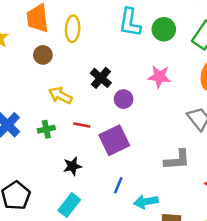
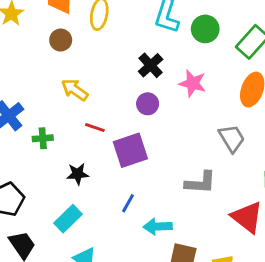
black cross: (101, 78) -> (151, 65), moved
green cross: (46, 129) -> (43, 138), moved

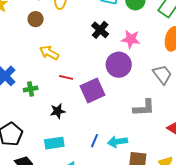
purple circle: (148, 104) -> (119, 65), moved, size x1.6
blue line: (128, 203) -> (94, 141), moved
cyan rectangle: (68, 219) -> (54, 143), turned 42

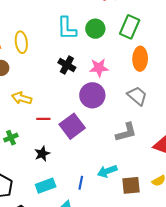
blue line: (94, 141) -> (81, 183), moved

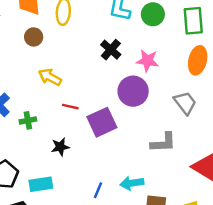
green rectangle: (130, 27) -> (193, 21), turned -40
cyan rectangle: (46, 186) -> (41, 184), moved

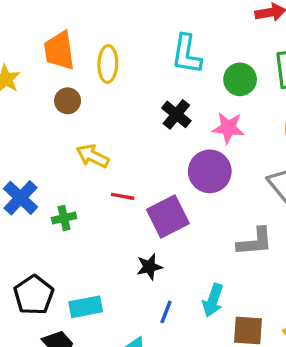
green circle: (153, 14) -> (240, 79), moved
black star: (60, 147) -> (149, 267), moved
cyan arrow: (132, 183) -> (213, 300), turned -60

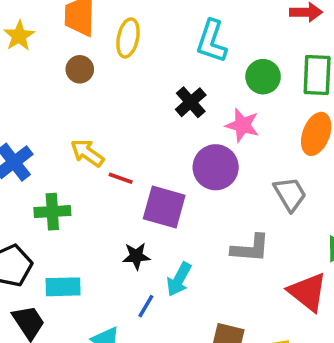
yellow arrow: (93, 156) -> (87, 153), moved
purple square: (168, 217) -> (164, 207), turned 33
green cross: (64, 218) -> (52, 212), moved, size x1.4
cyan arrow: (213, 300) -> (179, 279), moved

